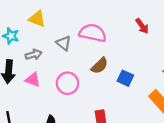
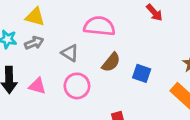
gray triangle: (64, 43) -> (70, 53), moved
gray arrow: (34, 55) -> (34, 43), moved

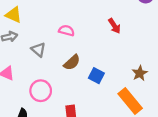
pink semicircle: (99, 26) -> (67, 31), size x0.6
pink circle: (77, 86) -> (41, 91), moved

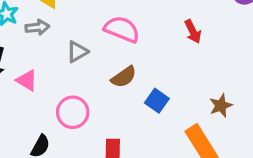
pink semicircle: (67, 31) -> (122, 29), size x1.5
gray triangle: (38, 50) -> (77, 52), turned 42

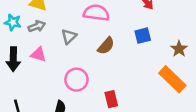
pink triangle: (27, 80) -> (38, 54), moved
blue square: (157, 101) -> (143, 36), moved, turned -35

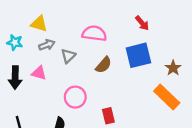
gray arrow: (37, 26) -> (47, 45), moved
blue square: (143, 36) -> (138, 55), size x1.6

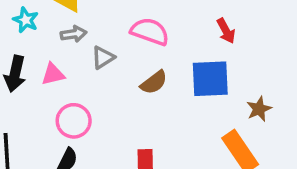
pink triangle: (39, 73) -> (53, 74), turned -42
pink circle: (75, 97) -> (74, 121), moved

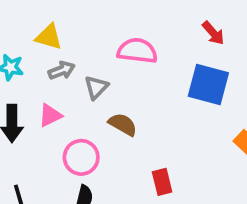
blue square: (210, 79) -> (208, 84), turned 30
brown semicircle: (154, 82) -> (123, 124), moved, turned -100

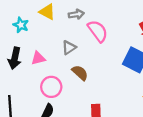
pink semicircle: (137, 51) -> (98, 31), turned 35
gray arrow: (62, 70) -> (76, 14), moved

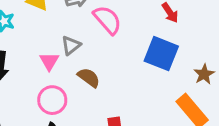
pink triangle: (38, 58) -> (49, 61), moved, turned -40

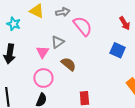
blue square: (161, 54) -> (118, 50), size x0.7

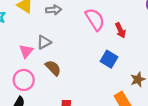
pink semicircle: (83, 26) -> (95, 19), moved

